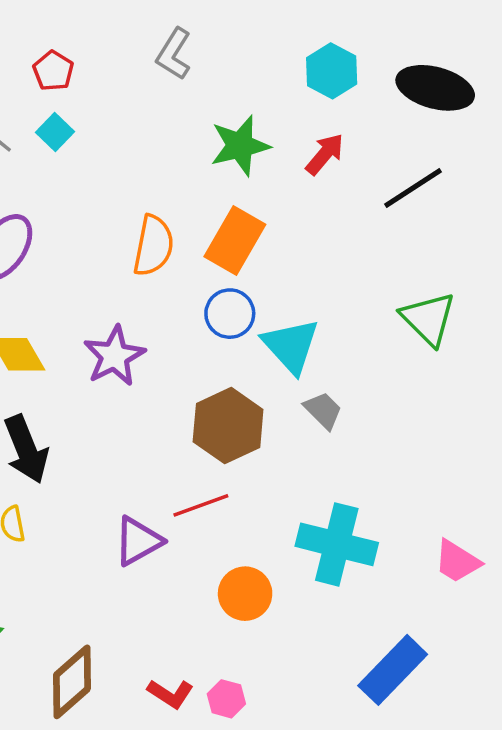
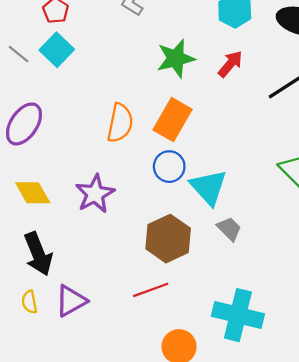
cyan square: (55, 132) -> (57, 50), size x1.4
purple triangle: (138, 541) -> (71, 301), moved

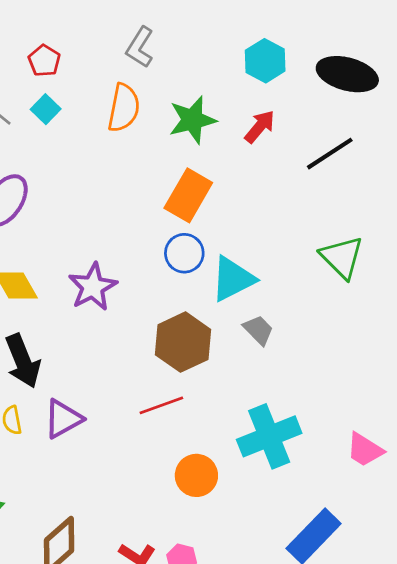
cyan square: (57, 50) -> (46, 109), size x0.7
orange semicircle: (120, 123) -> (124, 108), moved
cyan triangle: (208, 187) -> (233, 279), turned 45
cyan cross: (238, 315) -> (269, 436), turned -36

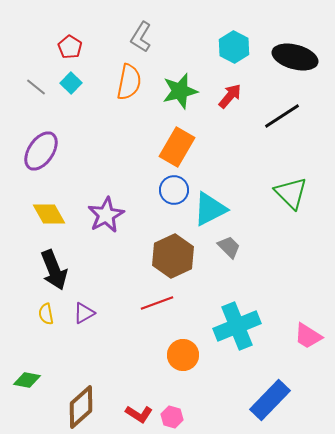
purple triangle: (63, 419) -> (84, 313), size x0.7

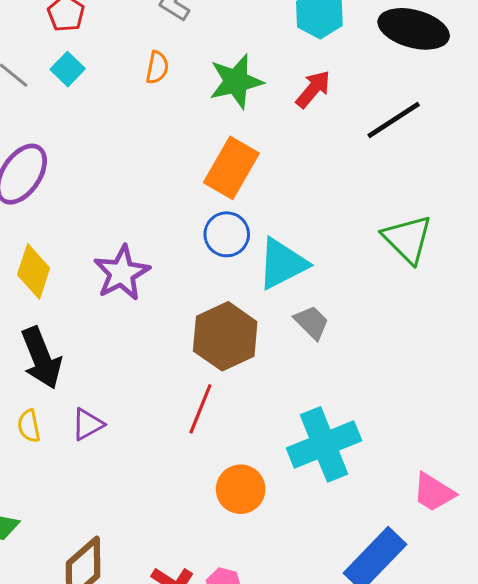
orange semicircle: (129, 82) -> (157, 67), size x0.6
yellow diamond: (49, 214) -> (34, 271), turned 48
red line: (157, 303) -> (200, 409), turned -48
pink trapezoid: (308, 336) -> (434, 492), moved

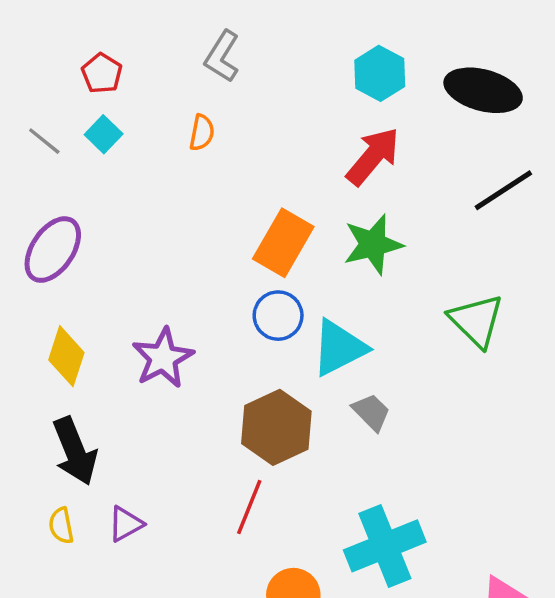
green star: (236, 81) -> (373, 244), moved
red arrow: (313, 89) -> (373, 156), size x1.4
black line: (394, 120) -> (503, 190), moved

